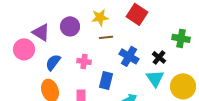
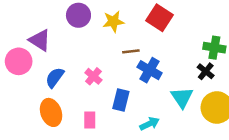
purple circle: (70, 26) -> (78, 15), moved
brown line: (106, 37) -> (131, 51), moved
black cross: (159, 57) -> (206, 71), moved
pink cross: (84, 61) -> (93, 76), turned 32

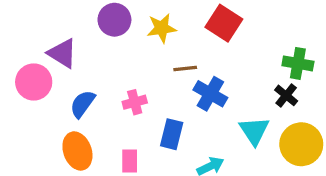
pink cross: (93, 76) -> (135, 102), turned 35

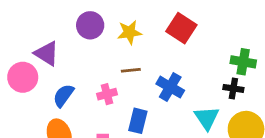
brown line: (185, 69) -> (131, 70), moved
black cross: (286, 95) -> (233, 88), turned -30

